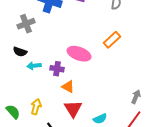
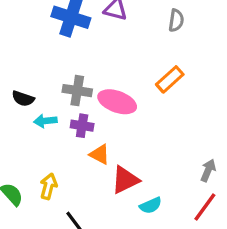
gray cross: (26, 24) -> (77, 91), moved, turned 30
red triangle: (73, 109) -> (125, 180), moved, turned 36

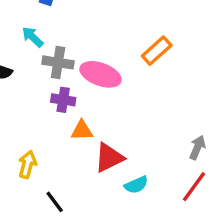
cyan arrow: (45, 121) -> (33, 37), moved, turned 50
orange triangle: (100, 154) -> (82, 130), turned -30

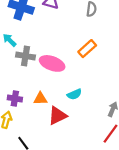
purple cross: (63, 100) -> (15, 99), moved
cyan semicircle: (136, 185) -> (74, 94), moved

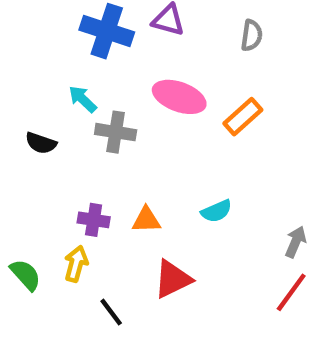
pink ellipse: (52, 63) -> (179, 97), moved
red triangle: (57, 116) -> (173, 279), moved

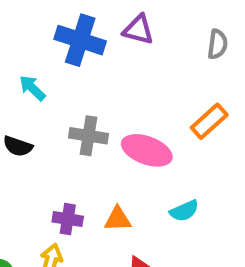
pink ellipse: (179, 97) -> (147, 150), moved
cyan arrow: (83, 99) -> (32, 88), moved

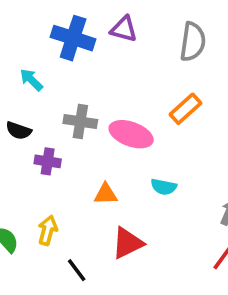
gray semicircle: (218, 44) -> (193, 42), size x1.5
cyan semicircle: (184, 211) -> (164, 187), turned 35
purple cross: (68, 219) -> (48, 161), moved

